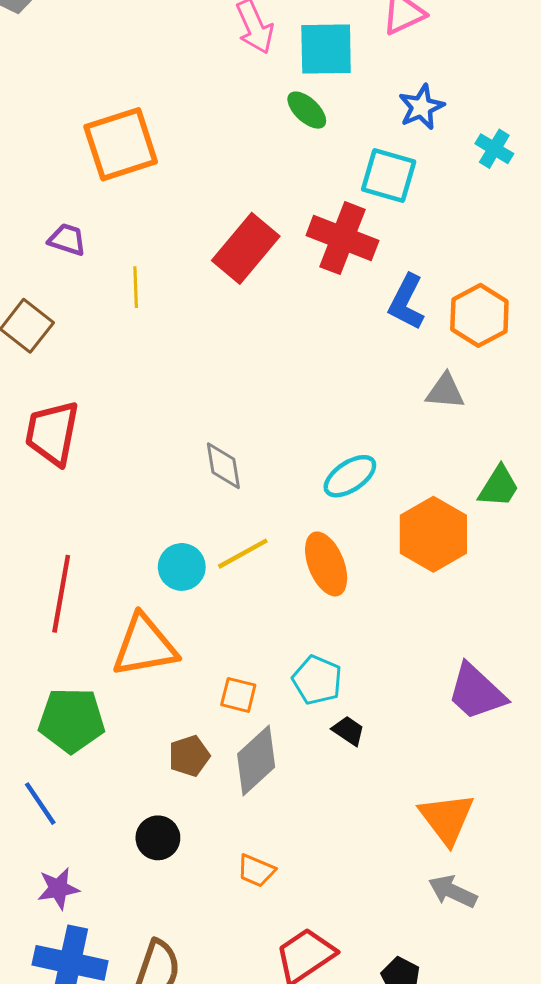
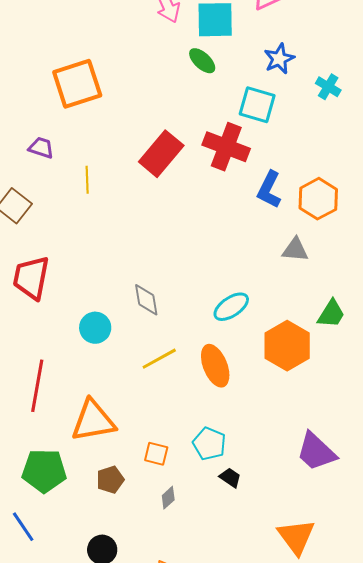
cyan circle: (182, 567) -> (95, 328), moved
brown pentagon: (189, 756) -> (110, 480), moved
gray diamond: (256, 760) -> (168, 498), size x0.5

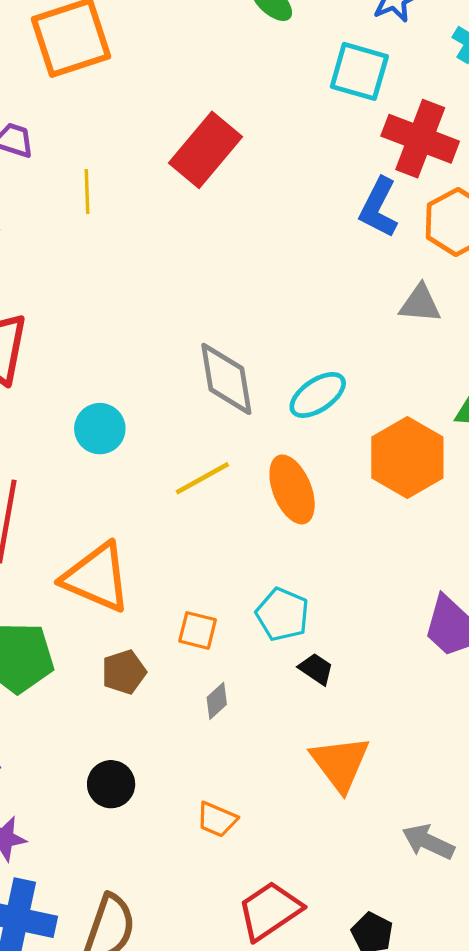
red cross: (226, 147) -> (420, 139), moved
gray diamond: (146, 300) -> (226, 379), moved, size x1.4
orange triangle: (93, 421) -> (97, 578), turned 33
orange triangle: (296, 537) -> (340, 763), moved

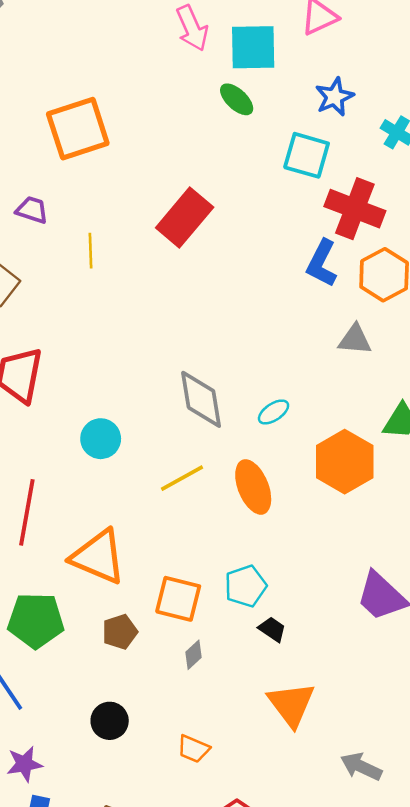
cyan ellipse: (318, 395) -> (274, 412), size x0.7
cyan pentagon: (282, 614) -> (246, 586), turned 30
orange square: (198, 630) -> (178, 599), size x1.5

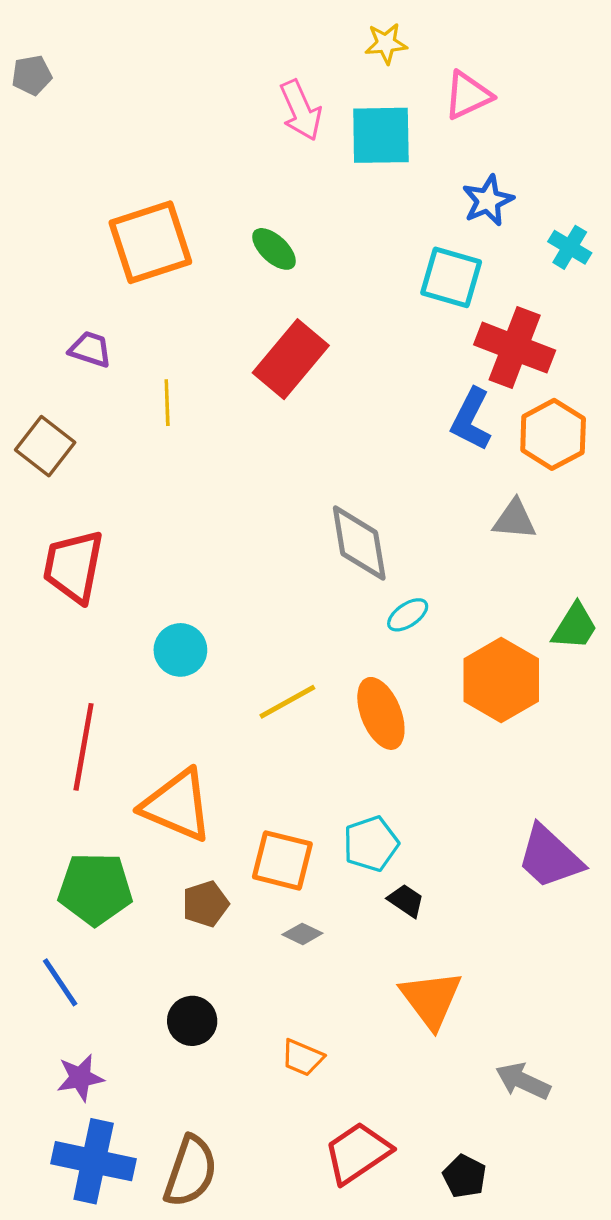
green ellipse: (237, 99) -> (274, 249), moved
gray diamond: (201, 399) -> (359, 543), moved
gray diamond: (193, 655) -> (302, 934), turned 68

